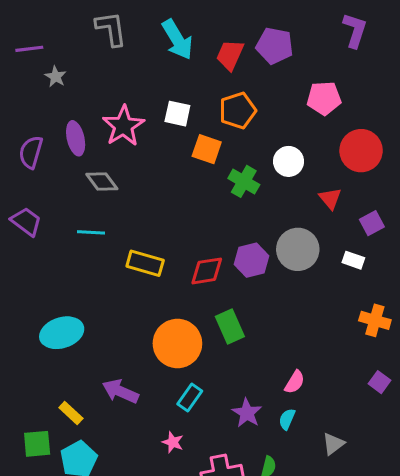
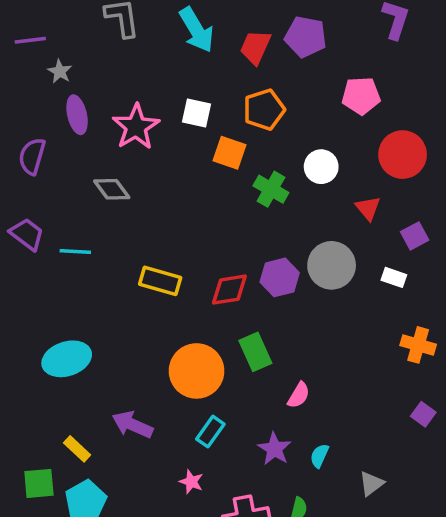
purple ellipse: (76, 138) -> (77, 115), moved
cyan line: (91, 232) -> (75, 251), moved
pink semicircle: (295, 382) -> (299, 395), moved

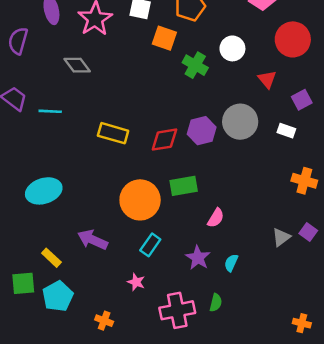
green rectangle: (255, 352) -> (184, 186), turned -76
gray triangle: (371, 483) -> (281, 237), moved

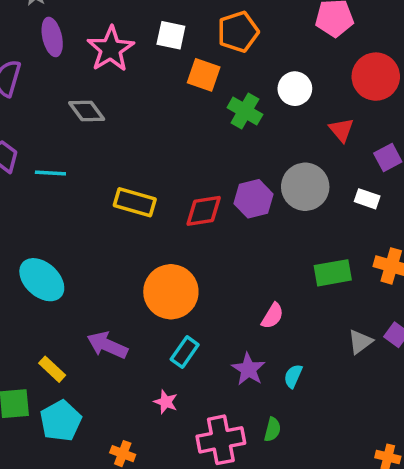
green rectangle: (184, 186) -> (333, 273), moved
cyan ellipse: (44, 191) -> (42, 280), turned 60

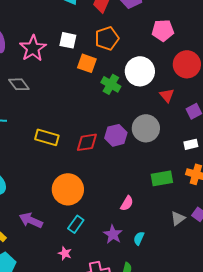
white circle: (295, 89) -> (140, 71), size x1.5
white rectangle: (367, 199) -> (191, 144), moved, turned -32

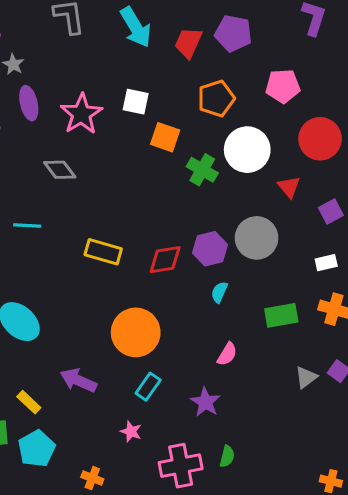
orange pentagon: (107, 38) -> (216, 98), moved
cyan semicircle: (139, 238) -> (219, 292), moved

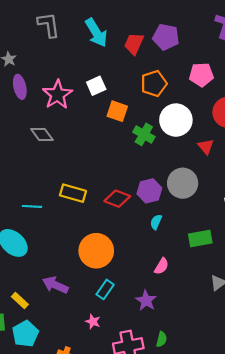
white square: (136, 102) -> (96, 86), turned -36
cyan line: (27, 226) -> (32, 206), moved
red diamond: (165, 260) -> (117, 199), turned 30

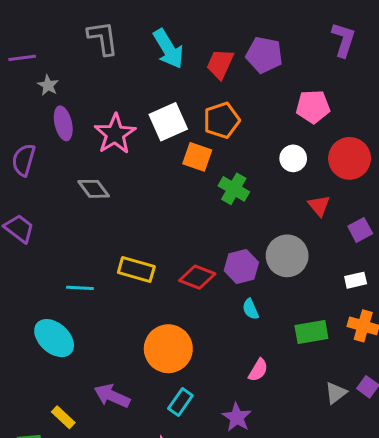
orange pentagon: (154, 84) -> (222, 120), moved
white square: (96, 86) -> (168, 122), size x1.4
white circle: (176, 120) -> (293, 158), moved, size x0.6
cyan semicircle: (156, 222) -> (251, 309), turned -48

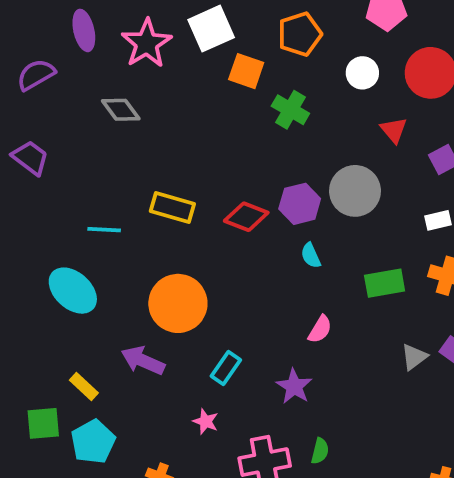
orange pentagon: (222, 120) -> (300, 34), moved
purple semicircle: (24, 160) -> (36, 75), turned 44
orange circle: (168, 349) -> (178, 303), moved

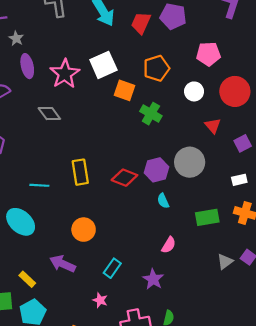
yellow rectangle: (172, 208) -> (80, 172), turned 65
orange circle: (178, 303) -> (84, 230), size x0.7

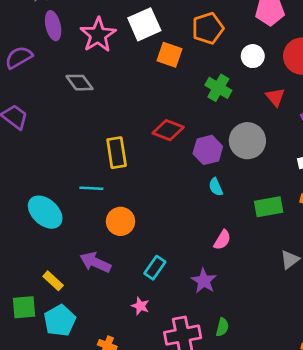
green cross: (151, 114) -> (218, 88), moved
red diamond: (124, 178) -> (168, 130), moved
cyan line: (39, 185) -> (91, 188), moved

